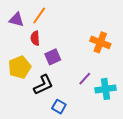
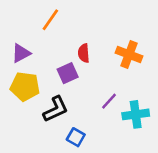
purple triangle: (16, 20) -> (21, 53), moved, turned -42
red semicircle: (35, 38) -> (84, 53), moved
yellow pentagon: (20, 67) -> (25, 86), turned 30

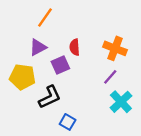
purple triangle: (21, 53) -> (38, 47), moved
purple line: (109, 101) -> (110, 77), moved
cyan cross: (136, 114) -> (121, 102), turned -35

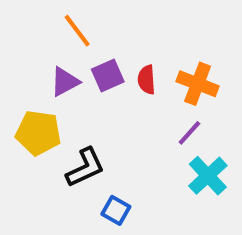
orange line: (45, 18) -> (77, 31), turned -72
red semicircle: (75, 47) -> (147, 80), moved
purple square: (60, 65) -> (108, 76), moved

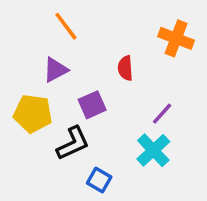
purple square: (108, 76) -> (92, 105), moved
orange cross: (198, 84) -> (176, 38), moved
cyan cross: (208, 176) -> (153, 150), moved

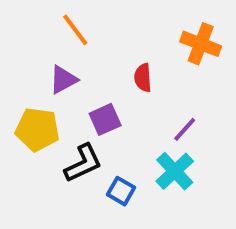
blue square: (99, 180) -> (121, 191), moved

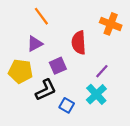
red semicircle: (143, 78) -> (79, 43), size x1.5

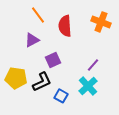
red semicircle: (79, 43) -> (65, 26), moved
yellow pentagon: (20, 71) -> (16, 78), moved

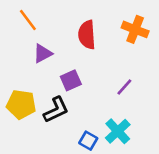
orange line: (38, 15) -> (28, 20), moved
cyan cross: (88, 86) -> (118, 131), moved
blue square: (61, 96) -> (88, 141), moved

